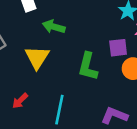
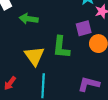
yellow triangle: (37, 57) -> (34, 56), moved

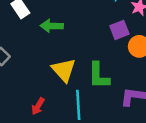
green L-shape: (61, 47) -> (99, 76), moved

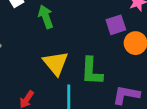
green arrow: (52, 26) -> (46, 17), turned 65

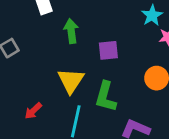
purple square: (116, 25) -> (108, 50), moved

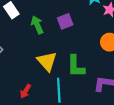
purple square: (108, 50) -> (65, 21), moved

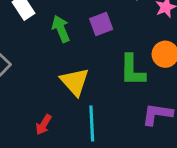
green L-shape: (76, 66) -> (132, 70), moved

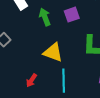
yellow triangle: (75, 82) -> (53, 52), turned -30

